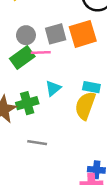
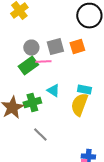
orange square: (83, 34) -> (77, 47), size x0.7
cyan triangle: (53, 88) -> (53, 91), turned -48
gray line: (37, 143) -> (40, 135), turned 35

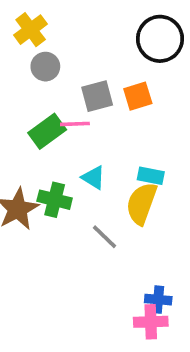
gray circle: (31, 48) -> (45, 67), moved
green cross: (32, 103) -> (55, 200), turned 30
gray line: (40, 135) -> (105, 237), moved

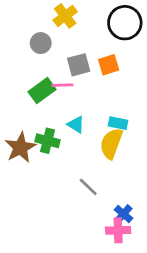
yellow cross: (31, 30) -> (65, 16), moved
gray line: (105, 237) -> (88, 187), moved
blue cross: (158, 300) -> (123, 214), turned 36

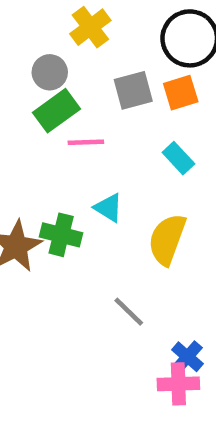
gray square: (79, 65) -> (133, 90), moved
orange square: (109, 65) -> (181, 93), moved
green rectangle: (42, 91) -> (57, 111), moved
cyan rectangle: (118, 123) -> (178, 158), moved, turned 36

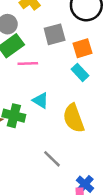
orange square: (181, 93) -> (82, 48), moved
yellow semicircle: (167, 239) -> (74, 118), turned -40

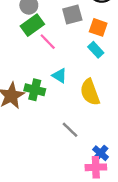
orange square: (82, 48) -> (98, 27), turned 36
pink line: (28, 64) -> (48, 42), turned 48

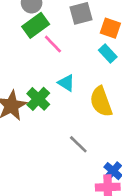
green cross: (35, 90) -> (38, 99), turned 30

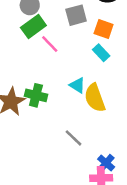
cyan triangle: (66, 83) -> (77, 85), moved
green cross: (38, 99) -> (36, 95), turned -30

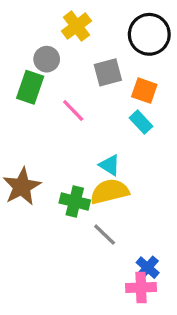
green rectangle: (33, 26) -> (30, 87), moved, turned -35
green cross: (36, 95) -> (75, 201), moved
yellow semicircle: (95, 98) -> (110, 192), moved, turned 96

